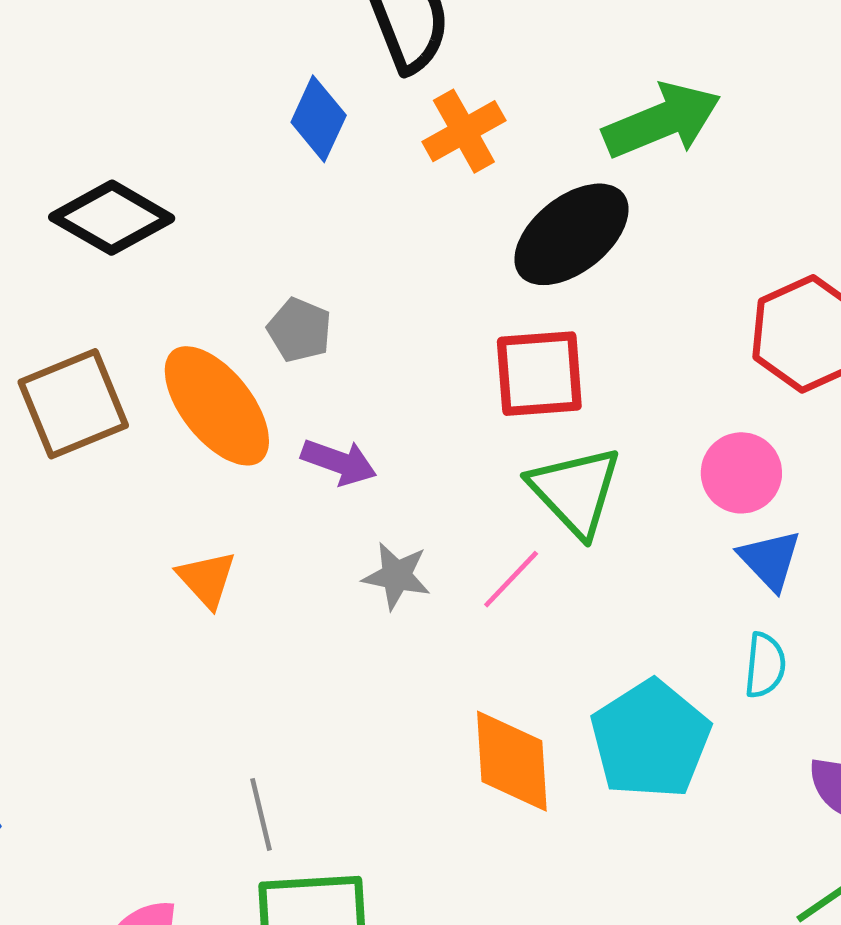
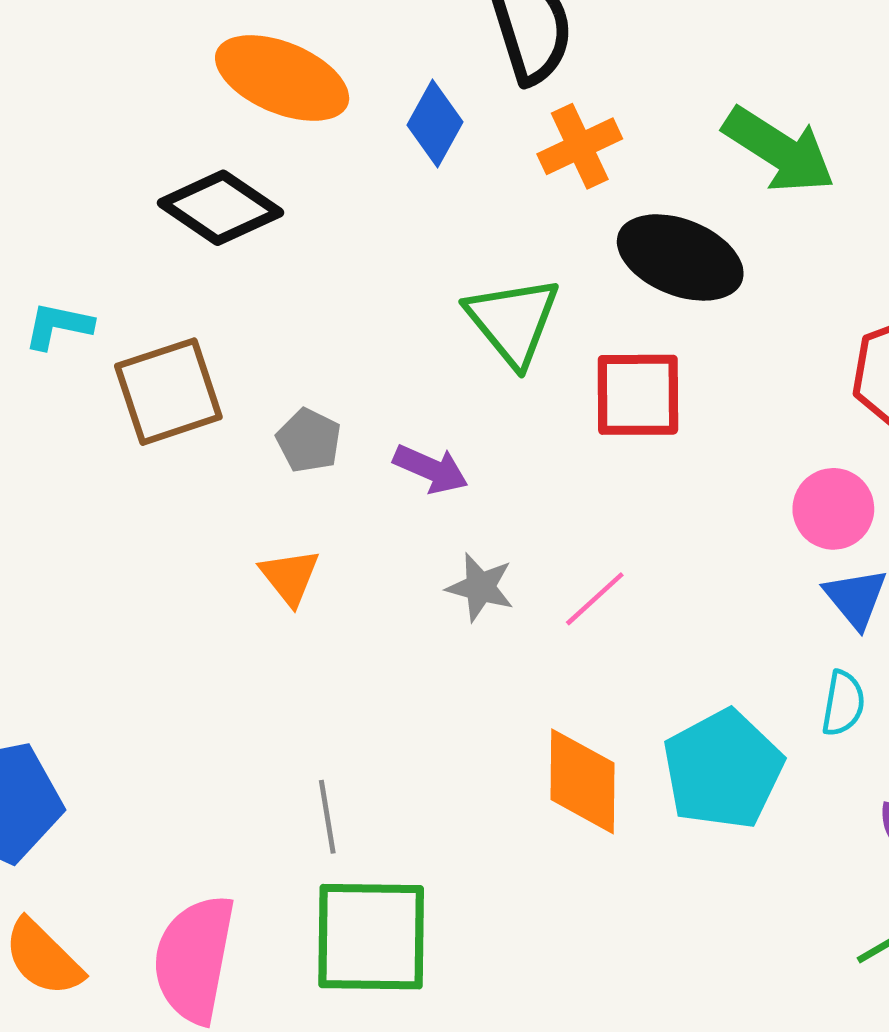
green arrow: (662, 121) -> (779, 150), turned 51
black ellipse: (571, 234) -> (680, 257), turned 56
gray pentagon: (299, 330) -> (309, 441), moved
orange ellipse: (217, 406) -> (282, 78), moved, turned -33
green triangle: (575, 491) -> (513, 321), moved

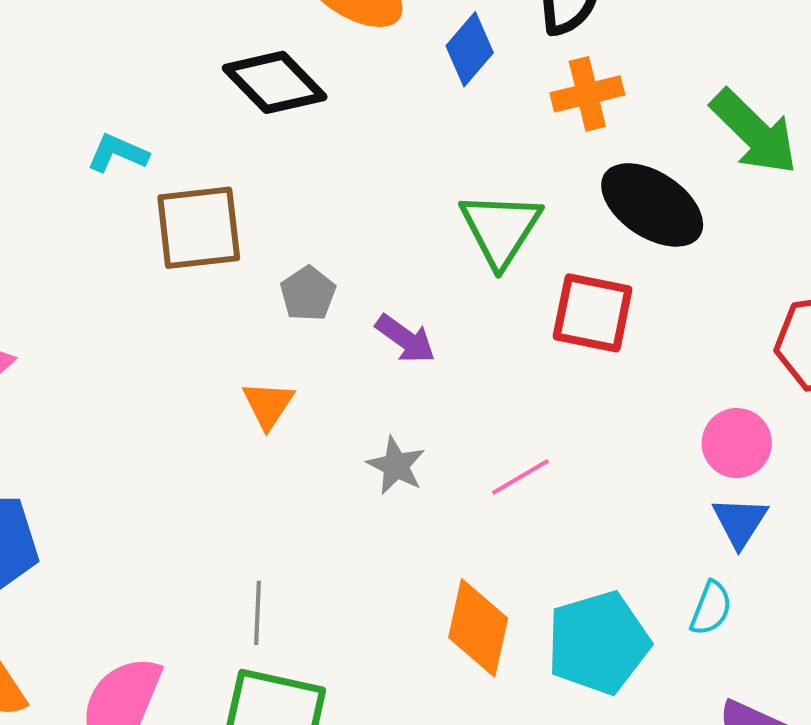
gray star: (480, 587) -> (396, 466), moved

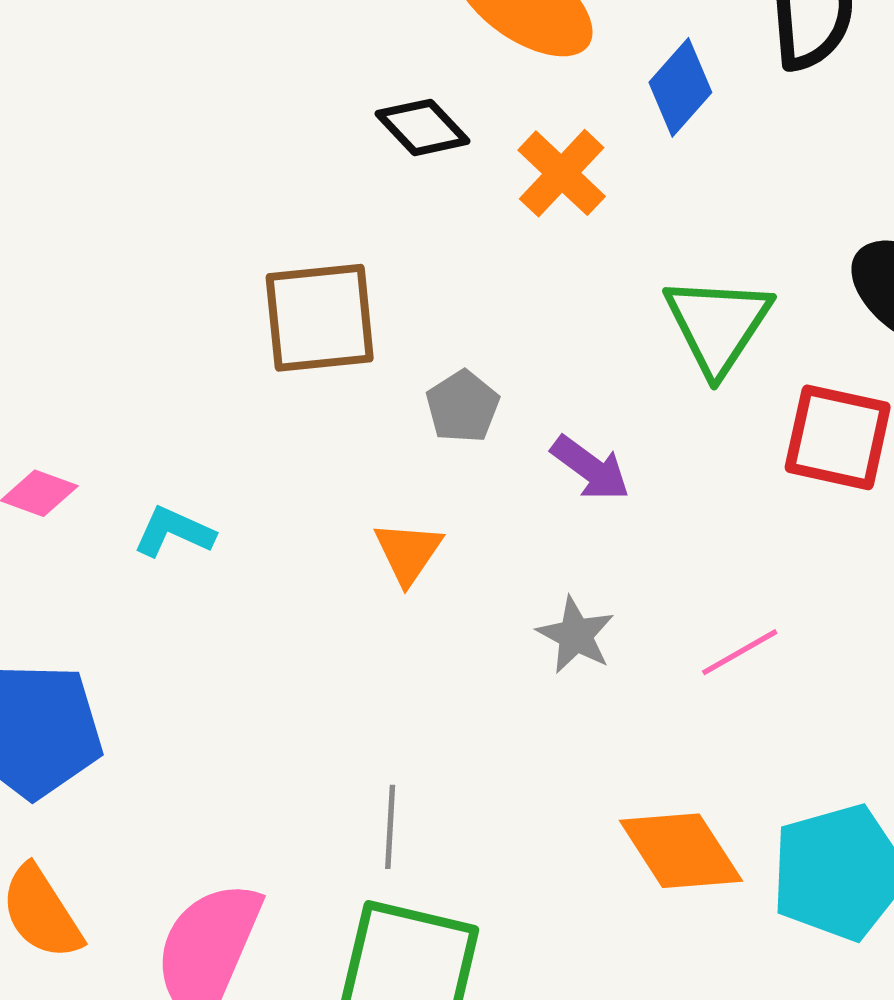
black diamond: (275, 82) -> (423, 127), size x0.7
orange cross: (587, 94) -> (562, 173), moved, turned -34
cyan L-shape: (118, 153) -> (174, 532), moved
orange diamond: (478, 628) -> (681, 851), turned -46

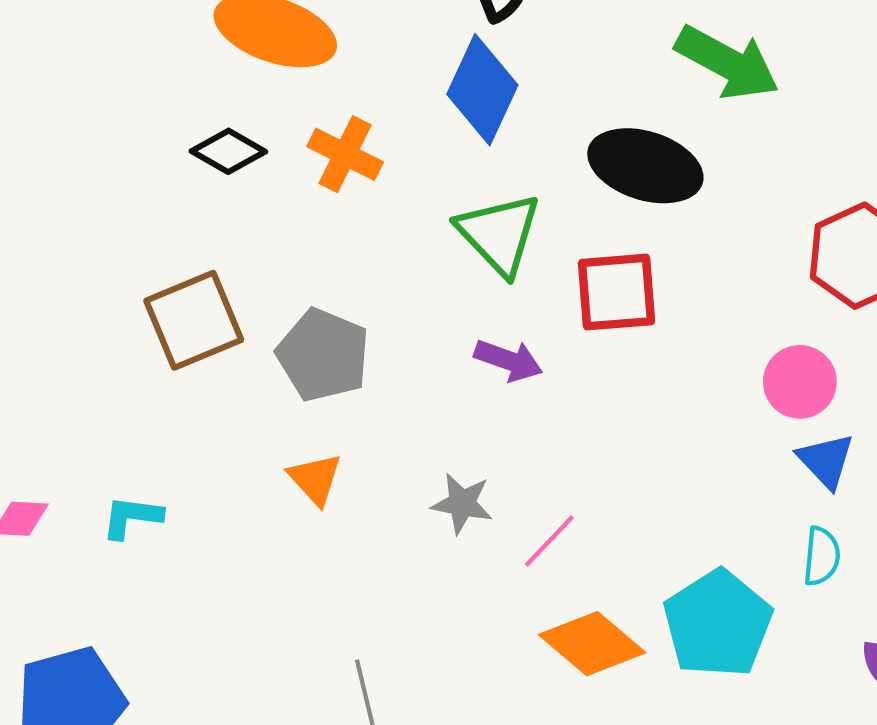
blue diamond: (680, 87) -> (482, 90), moved, size x1.4
gray pentagon: (463, 407) -> (323, 355), size x1.6
purple arrow: (590, 468) -> (508, 360), moved
pink line: (740, 652) -> (549, 541), moved

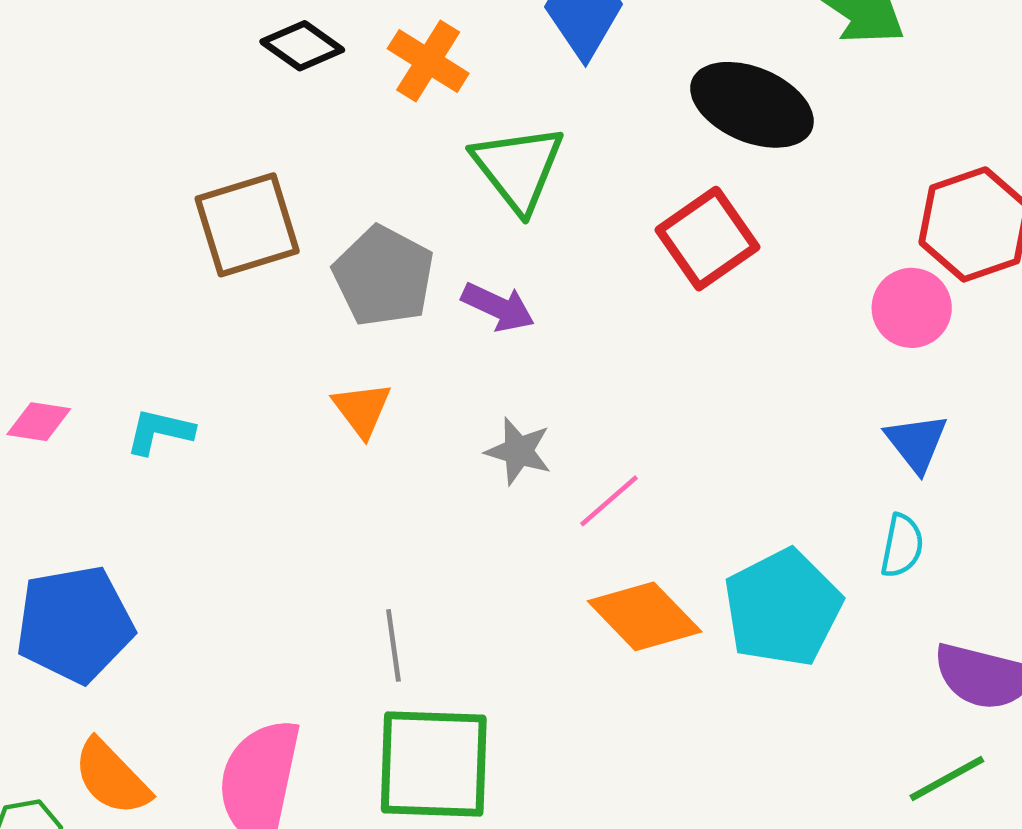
green triangle: (499, 234) -> (518, 168), moved
red square: (616, 292) -> (707, 239), turned -36
purple arrow: (508, 360) -> (498, 307), moved
pink circle: (800, 382) -> (912, 308), moved

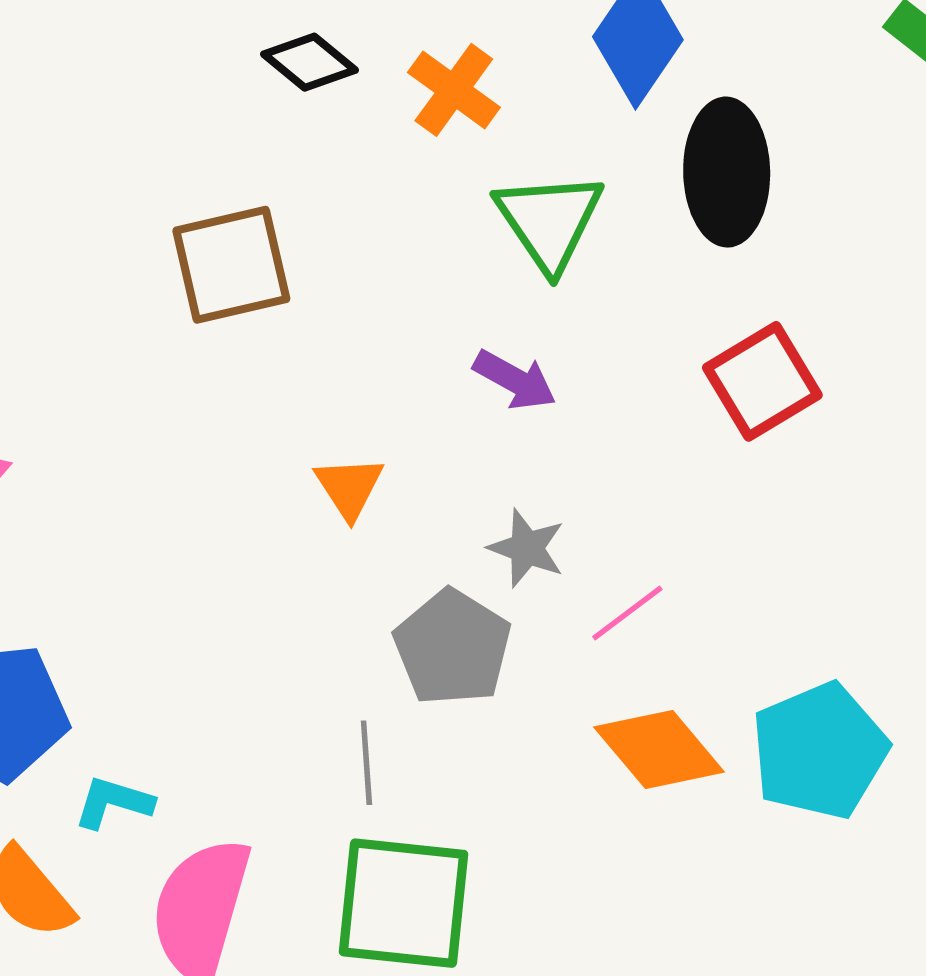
black ellipse: (752, 105) -> (727, 172), moved, turned 62
red square: (707, 239) -> (762, 381), moved
gray pentagon: (384, 276) -> (453, 647), moved
cyan L-shape: (160, 431) -> (113, 802), moved

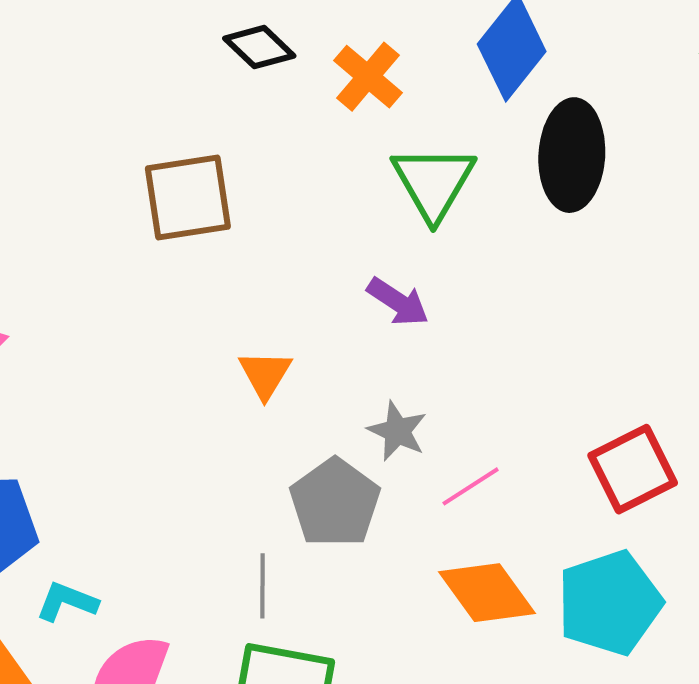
red square: (762, 381) -> (633, 469), moved

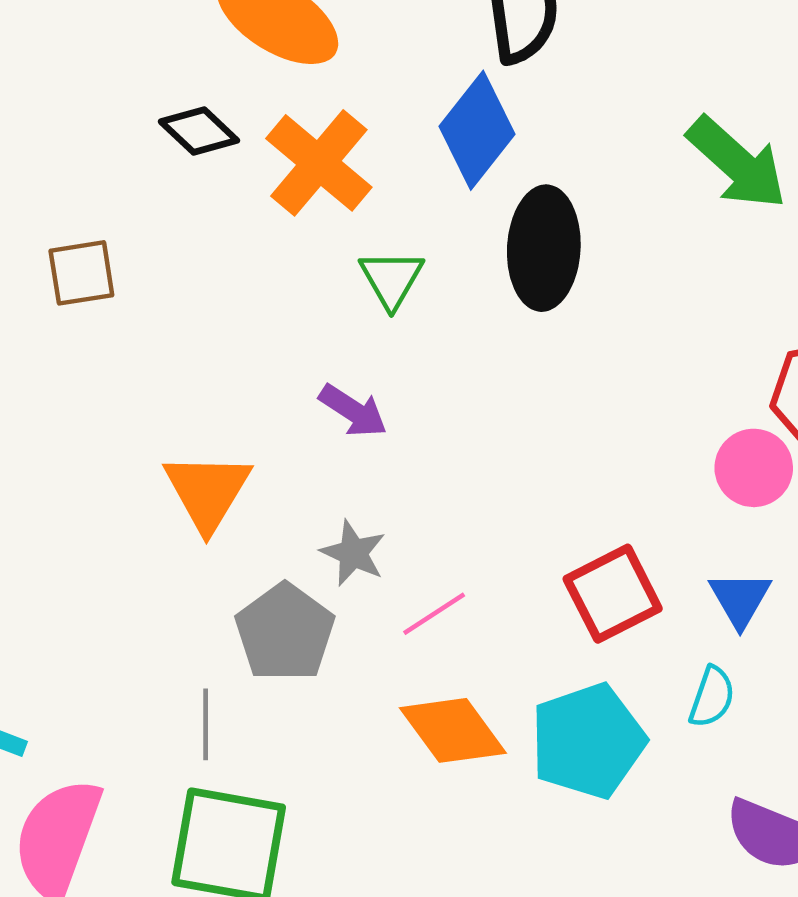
orange cross: (368, 77) -> (319, 163), size x1.4
green triangle: (433, 182) -> (391, 279), size x0.7
brown square: (188, 197) -> (81, 273), moved, size x0.7
orange triangle: (265, 374) -> (207, 491), size x1.5

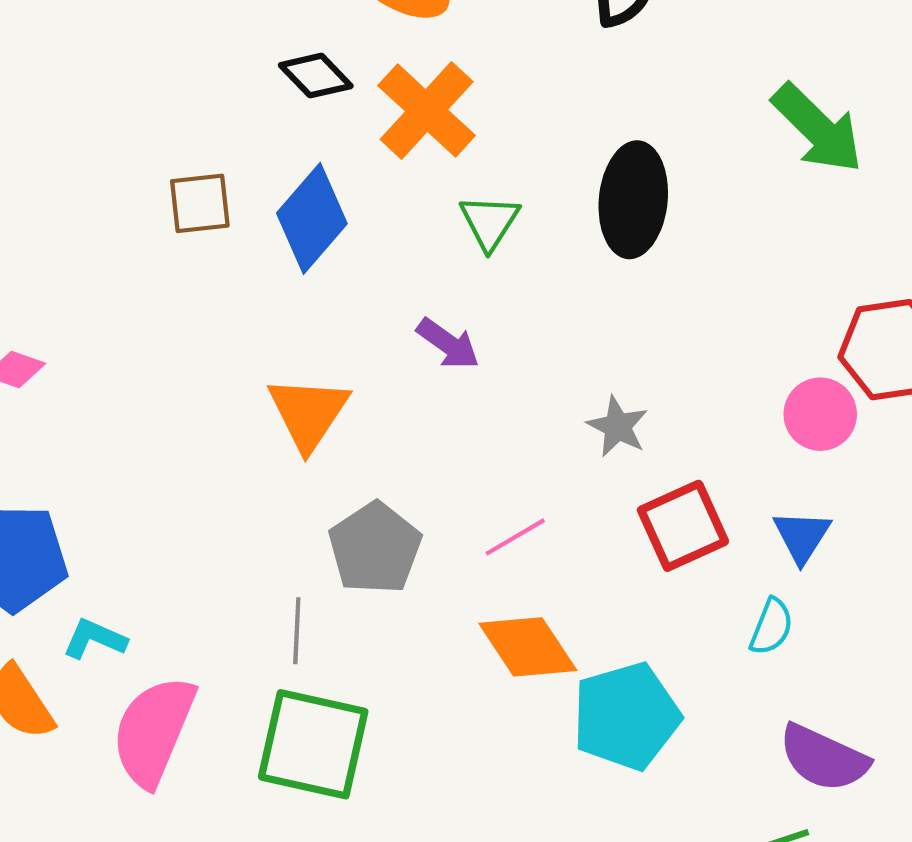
blue diamond: (477, 130) -> (312, 218), moved
gray star: (353, 553) -> (618, 427), moved
cyan pentagon: (588, 741) -> (626, 716), moved

